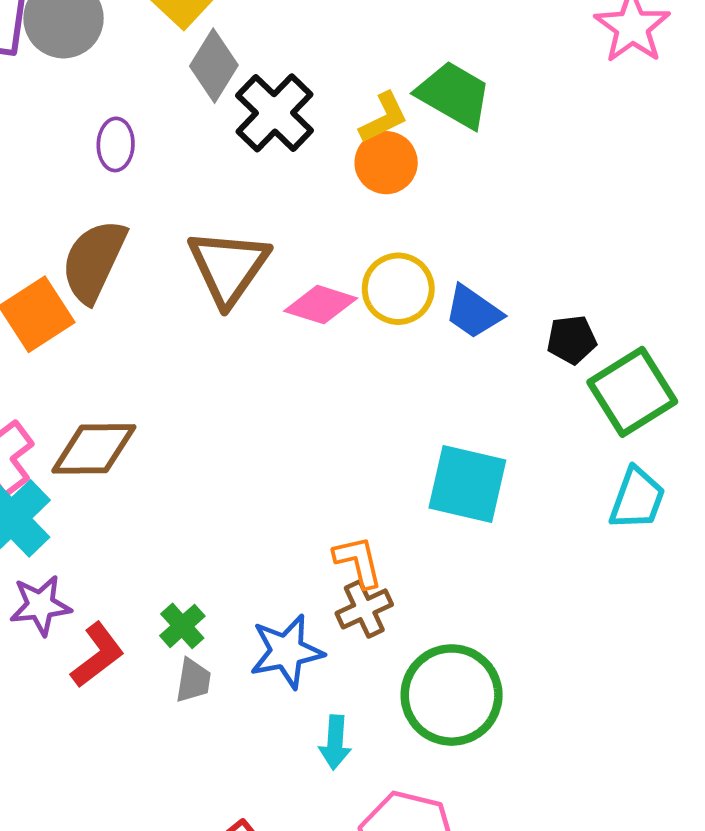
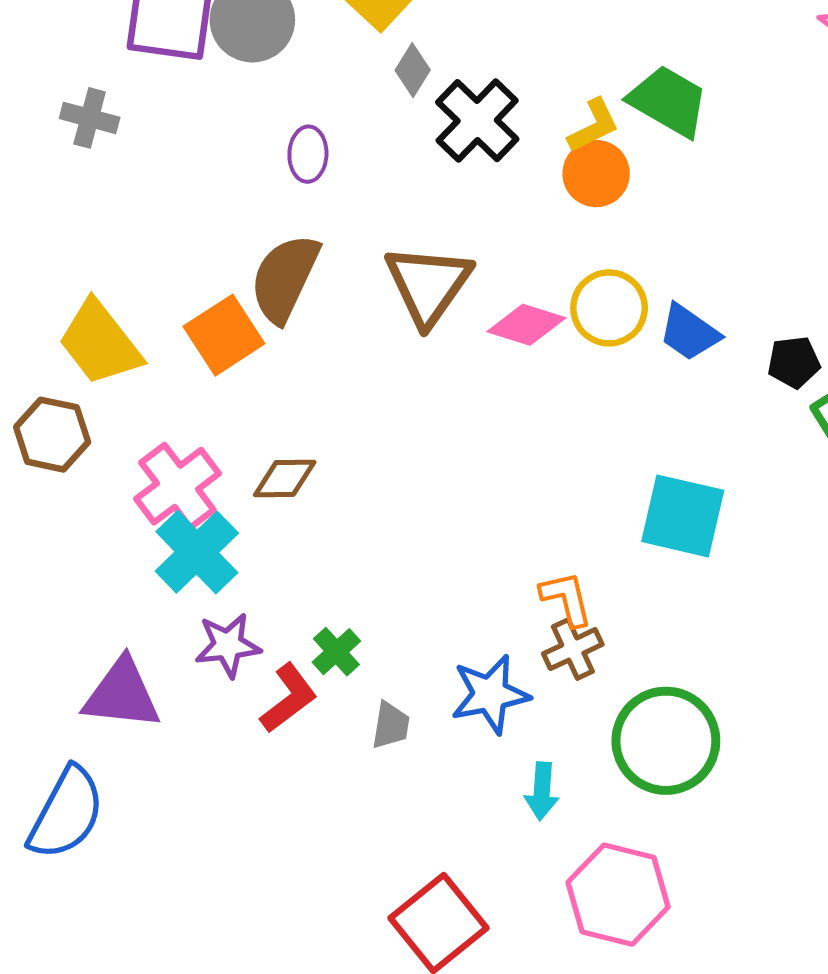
gray diamond: (214, 66) -> (413, 70), size x0.7
brown diamond: (94, 449) -> (285, 478), size x0.7
green cross: (182, 626) -> (336, 652), moved

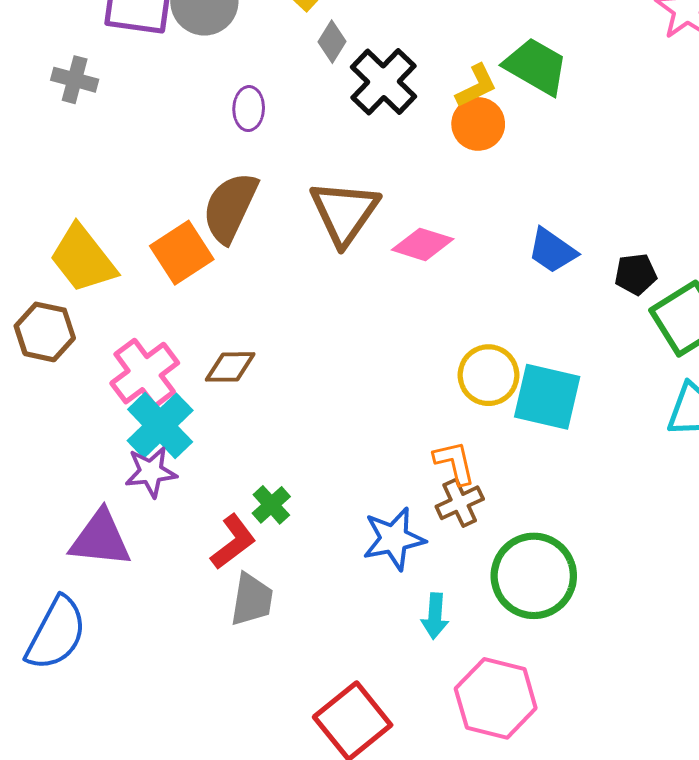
yellow circle: (609, 308) -> (488, 375), moved
purple star: (228, 645) -> (151, 472), moved
gray trapezoid: (391, 725) -> (252, 600), moved, size x1.4

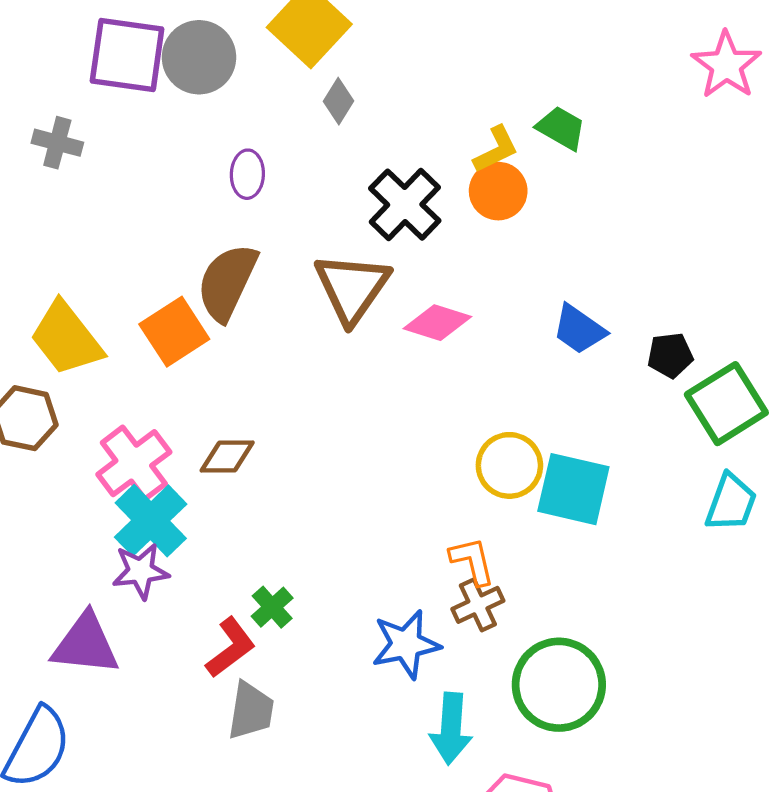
green trapezoid: (536, 66) -> (561, 128), size x0.7
black cross: (383, 82) -> (405, 205), moved
cyan arrow: (435, 616) -> (451, 729), size x1.4

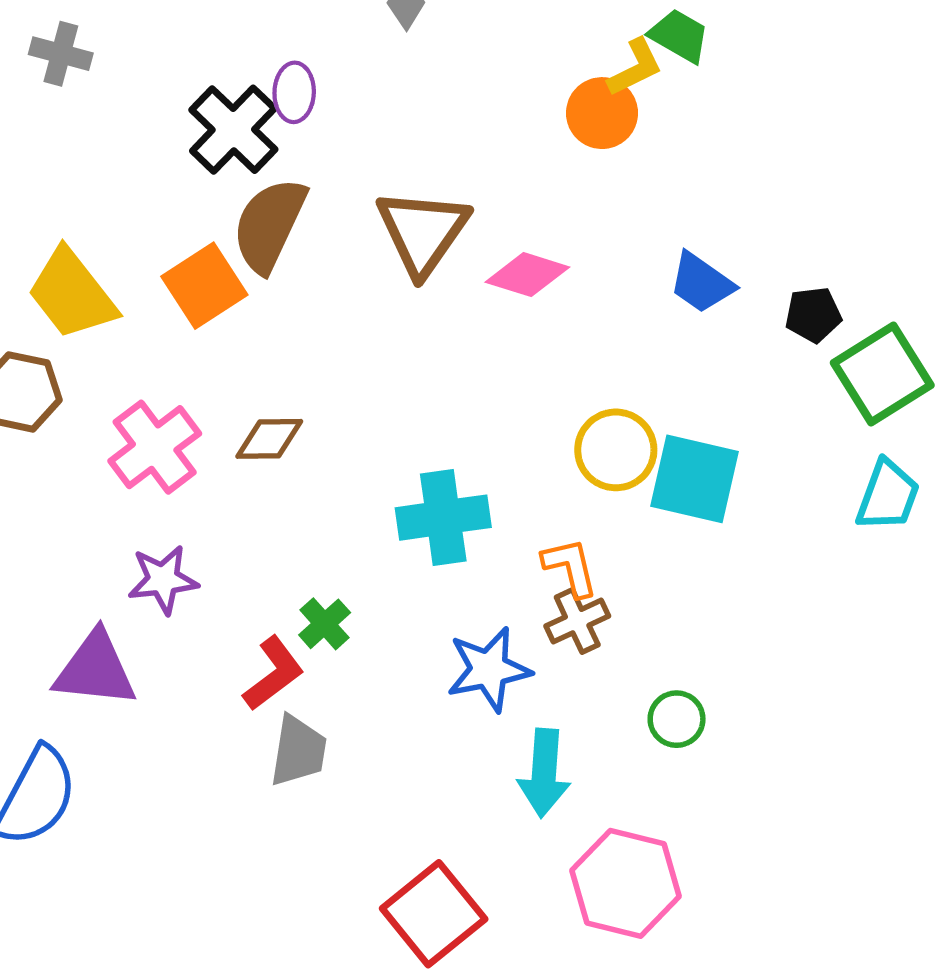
yellow L-shape: (496, 149) -> (635, 68), moved
black cross: (405, 205) -> (233, 130), moved
cyan cross: (151, 521) -> (443, 518), moved, turned 36
green circle: (559, 685) -> (677, 719), size x0.5

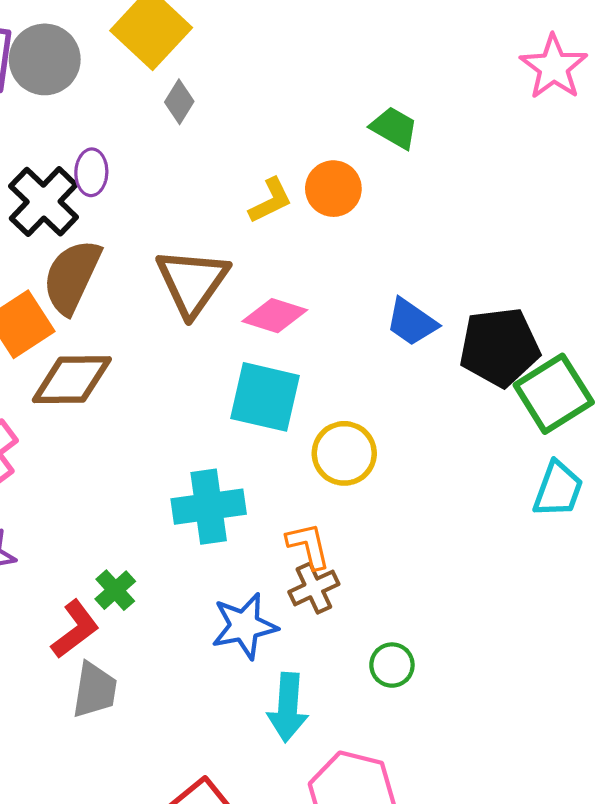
yellow L-shape: (635, 68) -> (270, 201), moved
black pentagon: (813, 315) -> (499, 347), size x1.8
brown diamond: (269, 439) -> (72, 380), moved, size x1.5
cyan square: (694, 479) -> (265, 397), moved

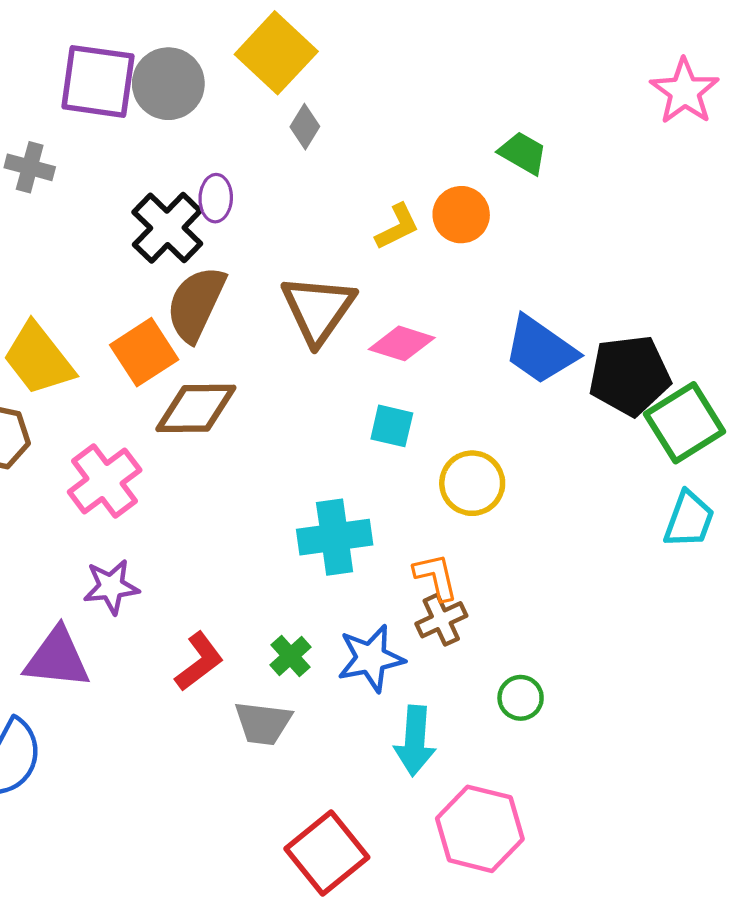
blue trapezoid: (412, 322) -> (540, 350), size x1.4
cyan square: (265, 397) -> (392, 426), size x0.6
green cross: (115, 590) -> (291, 656), moved
gray trapezoid: (95, 690) -> (263, 723), moved, turned 88

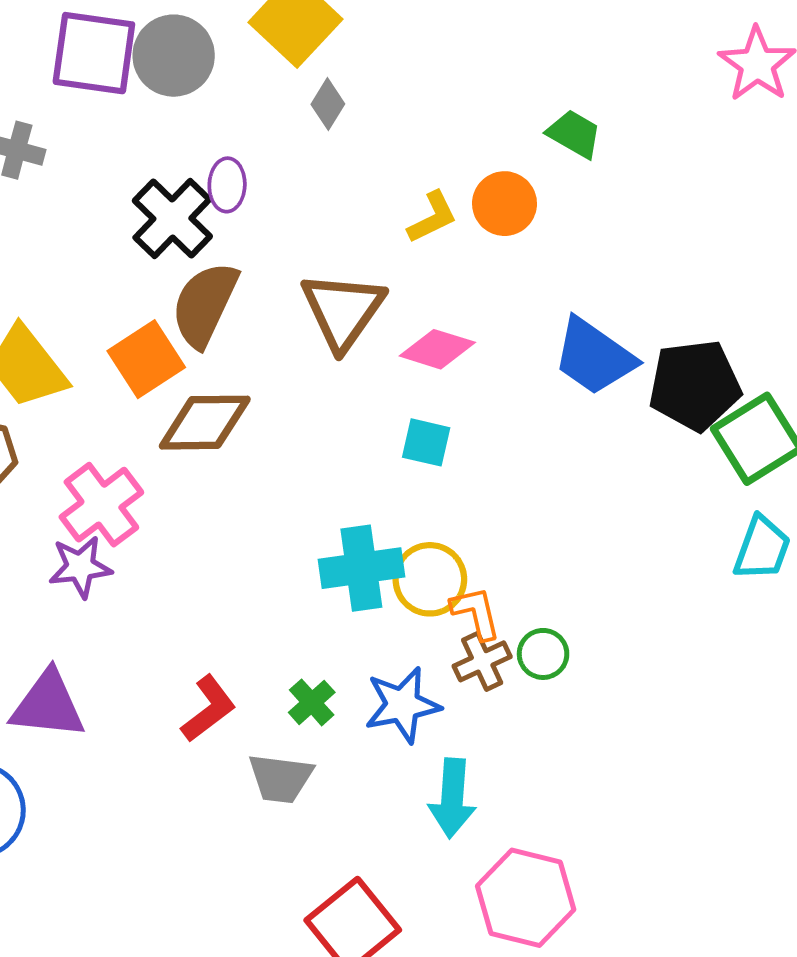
yellow circle: (472, 483) -> (430, 579), moved
purple star: (111, 587) -> (80, 567), moved
green circle: (521, 698) -> (543, 654), moved

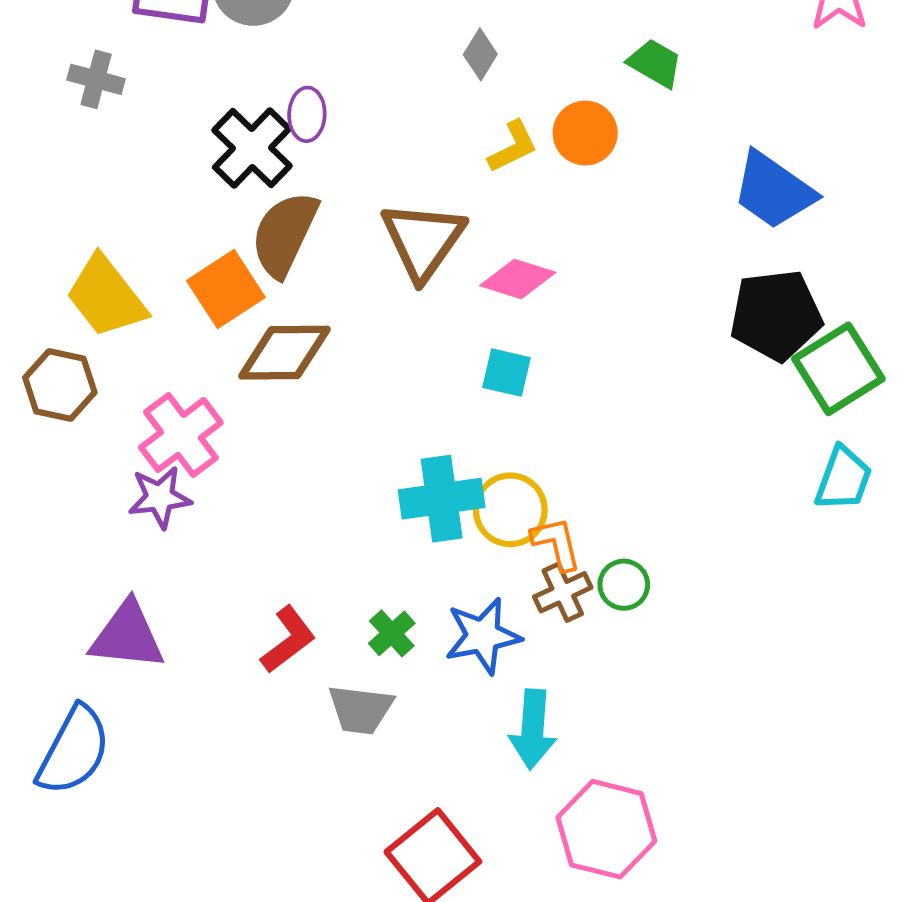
gray diamond: (328, 104) -> (480, 54), moved
blue trapezoid: (594, 357) -> (774, 190), moved

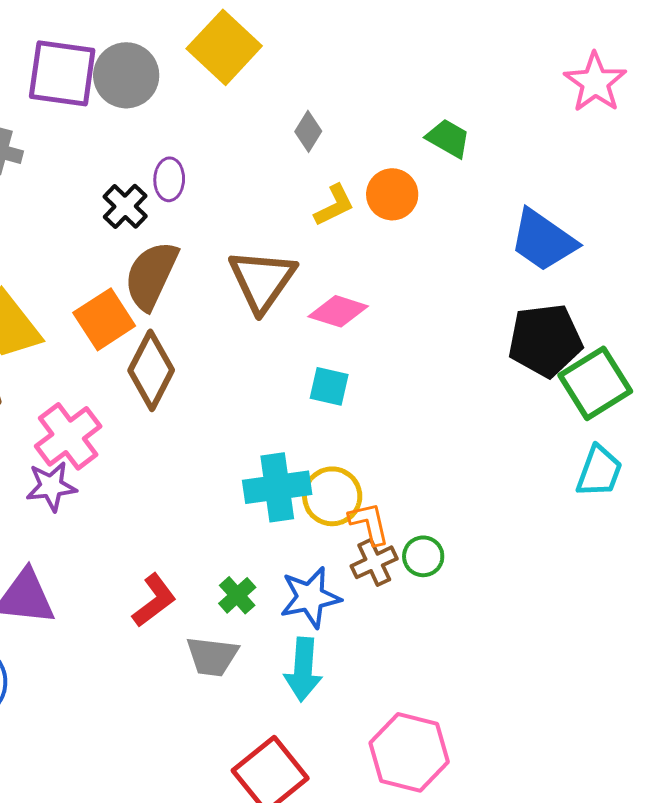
black cross: (252, 148) -> (125, 206), size x0.7
brown diamond: (284, 353) -> (151, 370), turned -62
cyan arrow: (533, 729) -> (303, 669), moved

